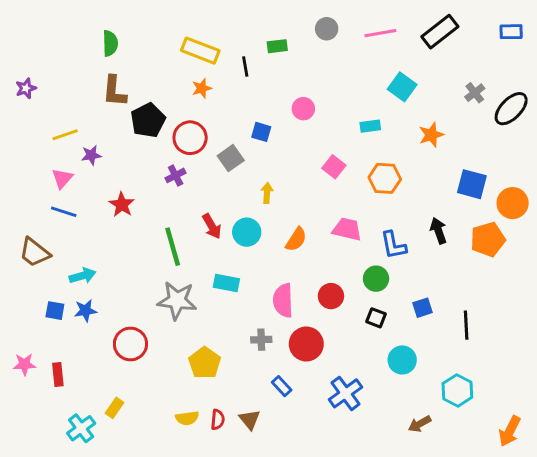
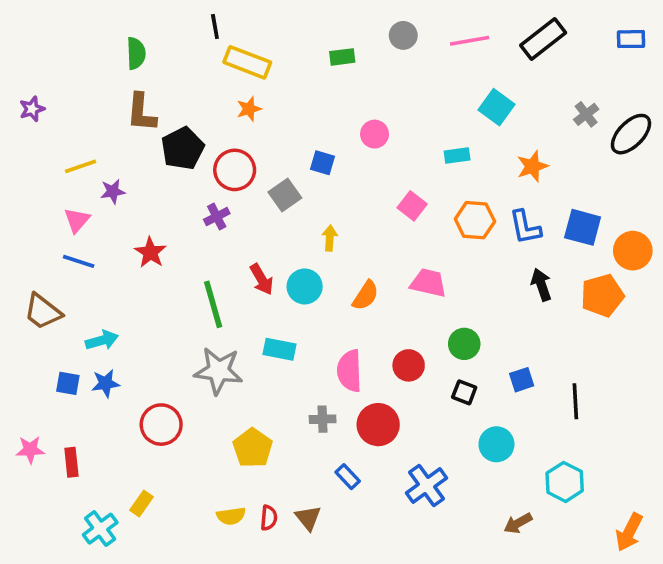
black line: (245, 67) -> (215, 26), moved
blue L-shape: (393, 245) -> (525, 227), moved

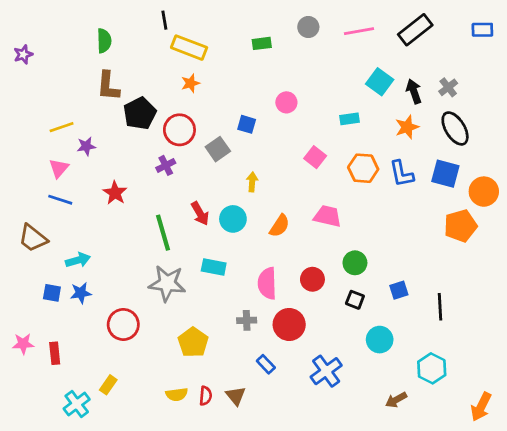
purple star: (32, 109) -> (23, 54), moved
black ellipse: (631, 134) -> (455, 128), moved, turned -76
black arrow: (541, 285) -> (414, 91), moved

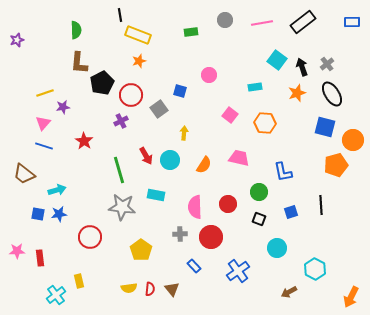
blue L-shape: (402, 174) -> (283, 172), moved
black line: (440, 307) -> (321, 205), moved
yellow rectangle: (108, 385) -> (79, 281), turned -48

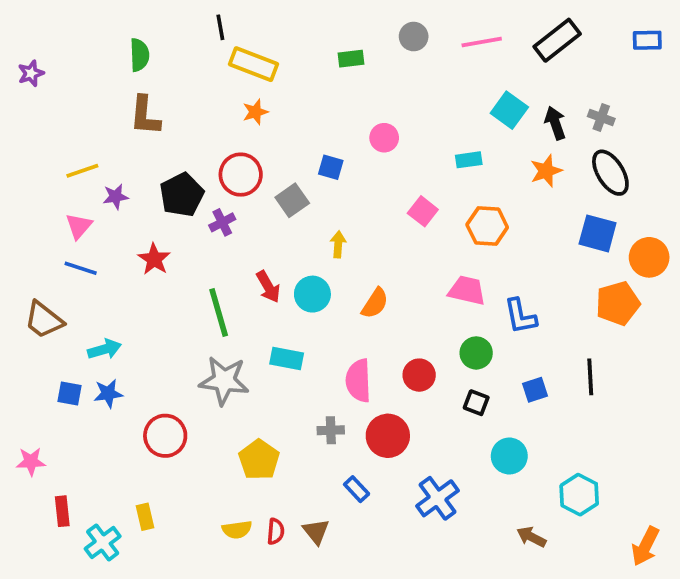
gray cross: (327, 64) -> (601, 117), turned -32
black pentagon: (102, 83) -> (182, 195), moved
pink trapezoid: (239, 158) -> (467, 290), moved
red rectangle: (40, 258) -> (62, 511), moved
brown arrow: (289, 292) -> (531, 537), turned 56

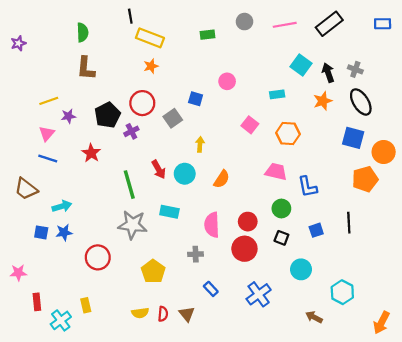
red circle: (388, 436) -> (244, 249), moved

